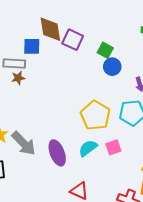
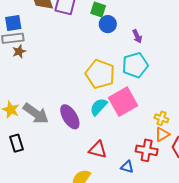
blue square: (32, 46) -> (13, 23), moved
pink square: (113, 147) -> (123, 102), size x1.8

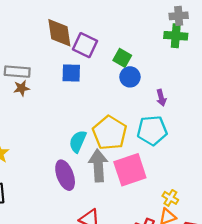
blue square: (13, 23) -> (71, 73), moved
cyan semicircle: (99, 107) -> (78, 141), moved, turned -30
gray arrow: (36, 113) -> (98, 165), moved, turned -140

